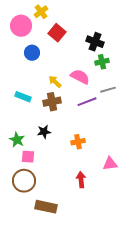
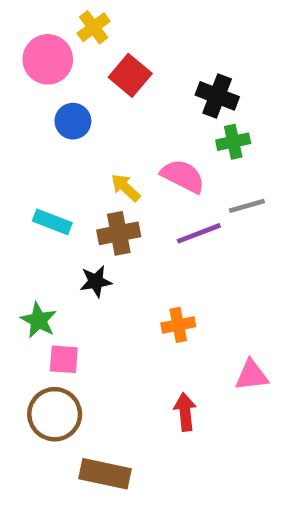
black star: (44, 132) -> (96, 281), moved

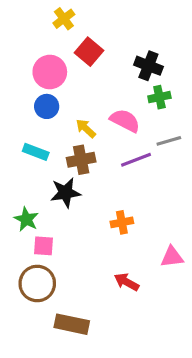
pink circle: (48, 59) -> (50, 72), moved
blue circle: (73, 121) -> (47, 106), moved
black star: (96, 281) -> (65, 193), size x1.4
red arrow: (185, 412) -> (127, 282), turned -55

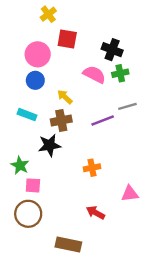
red square: (89, 52) -> (67, 39), turned -30
pink semicircle: (125, 121) -> (94, 74), moved
brown rectangle: (72, 324) -> (68, 244), moved

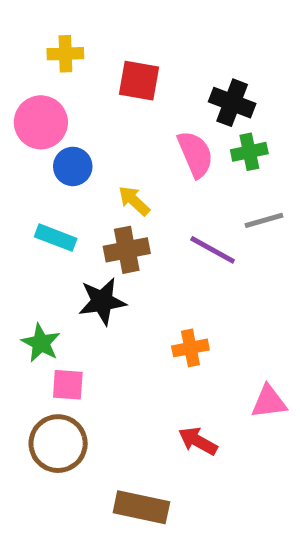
yellow cross: (48, 14) -> (65, 54), moved, turned 35
pink circle: (38, 54) -> (41, 122), moved
pink semicircle: (94, 74) -> (195, 154), turned 40
purple line: (103, 120) -> (213, 250), turned 50

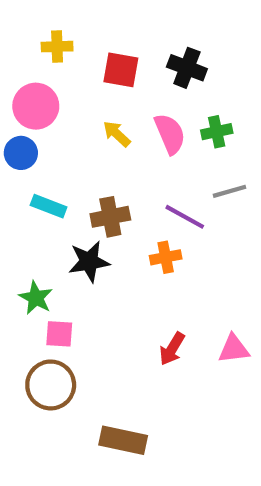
black cross: (232, 103) -> (187, 68), moved
blue circle: (73, 166) -> (21, 153), moved
yellow arrow: (134, 201) -> (117, 134), moved
orange cross: (190, 348) -> (166, 257), moved
red arrow: (198, 441) -> (172, 349), moved, turned -88

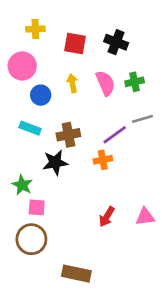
yellow arrow: (117, 134) -> (72, 83), turned 36
blue circle: (21, 153) -> (41, 95), moved
purple line: (185, 217) -> (115, 135), turned -65

